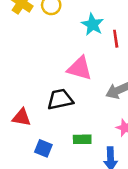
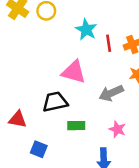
green rectangle: (82, 139) -> (76, 126), moved

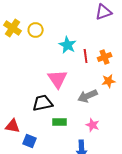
pink triangle: (74, 72) -> (58, 79), turned 40
red triangle: (18, 119) -> (13, 126), moved

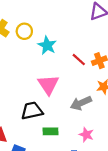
cyan star: (68, 45) -> (47, 45), moved
red line: (86, 56) -> (79, 60), turned -40

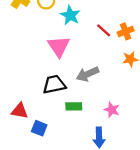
pink triangle: (48, 85) -> (59, 46), moved
gray arrow: (81, 103) -> (88, 74), moved

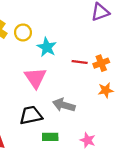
red line: (104, 30) -> (80, 62), turned -35
gray arrow: (88, 74) -> (64, 105), turned 40

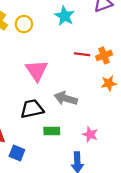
cyan star: (47, 47) -> (65, 16), moved

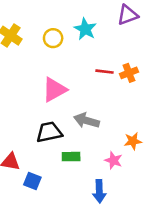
yellow circle: (24, 24) -> (53, 38), moved
pink triangle: (37, 71) -> (54, 90), turned 35
orange star: (109, 83) -> (133, 141), moved

